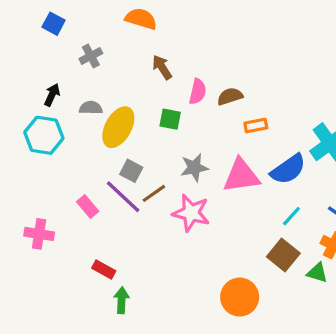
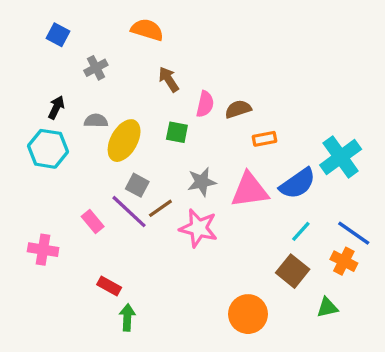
green triangle: (317, 273) -> (327, 307), moved, turned -30

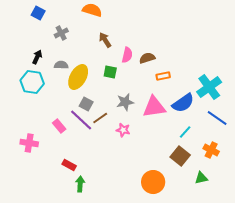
pink star: (198, 228) -> (123, 130), size x0.6
blue line: (354, 233) -> (217, 118), moved

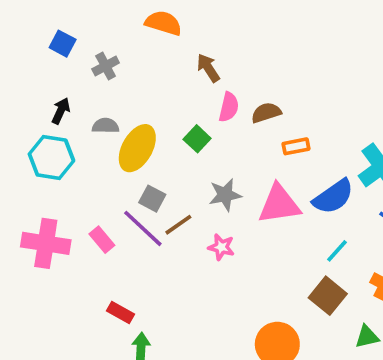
blue square: (38, 13) -> (63, 44), moved
brown arrow: (105, 40) -> (208, 68), moved
green square: (110, 72) -> (197, 139), turned 32
pink cross: (29, 143) -> (46, 243), moved, size x1.4

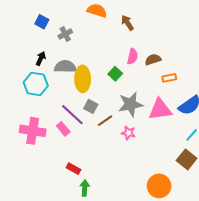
brown arrow: (208, 68) -> (127, 23), moved
gray semicircle: (106, 126) -> (65, 67), size x1.5
yellow ellipse: (137, 148) -> (83, 79), turned -30
gray star: (225, 195) -> (131, 104), size x1.4
purple line: (143, 228) -> (72, 115), moved

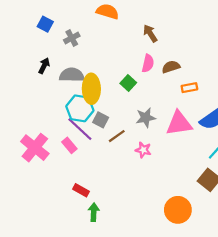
brown arrow: (127, 23) -> (150, 33), moved
cyan hexagon: (36, 84) -> (80, 108), moved
gray star: (131, 104) -> (146, 118), size x0.7
pink cross: (33, 131) -> (35, 148), turned 30

